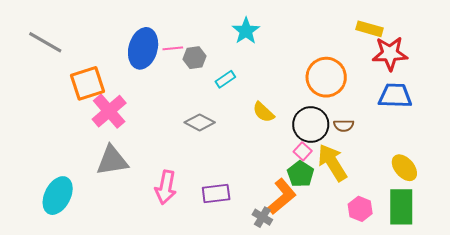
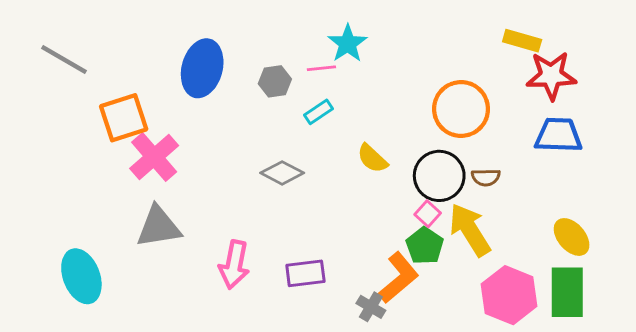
pink line: (173, 48) -> (321, 68), moved
cyan ellipse: (58, 196) -> (81, 276), turned -48
pink hexagon: (360, 209) -> (509, 295), size x1.6

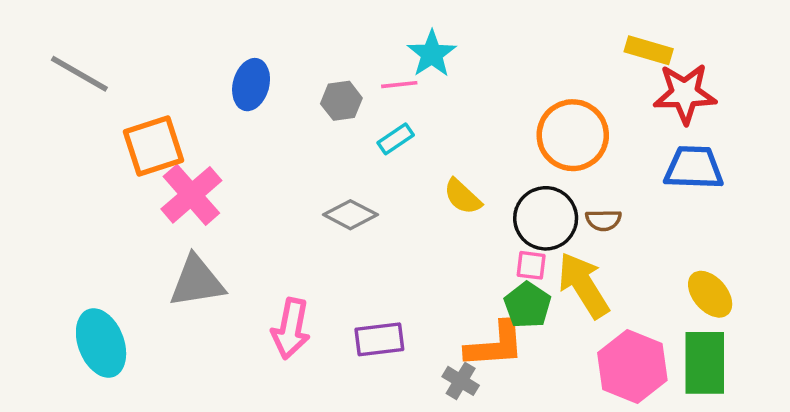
blue ellipse: (202, 68) -> (251, 85), size x0.7
pink square: (428, 214) -> (531, 265), turned -35
orange L-shape: (398, 278) -> (495, 345), turned 36

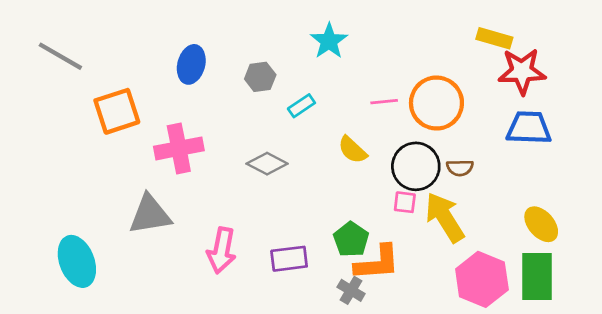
pink line: (399, 85) -> (384, 102), moved
pink cross: (191, 195) -> (179, 148), moved, turned 30
green pentagon: (528, 305) -> (351, 239), moved

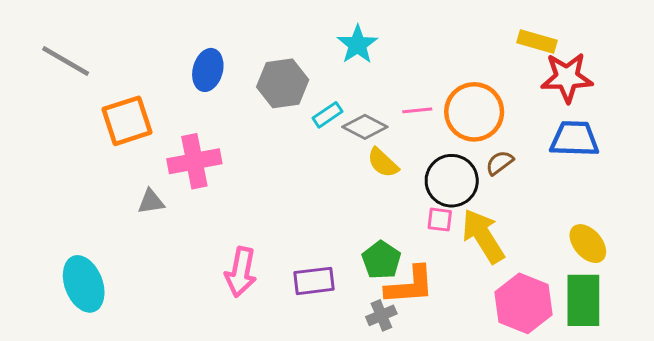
gray hexagon: (260, 77) -> (283, 83), size x1.5
gray diamond: (267, 164) -> (365, 127), moved
brown semicircle: (460, 168) -> (500, 163), moved, turned 144
gray triangle: (150, 215) -> (151, 202), moved, size x0.6
gray cross: (351, 290) -> (381, 315), turned 36

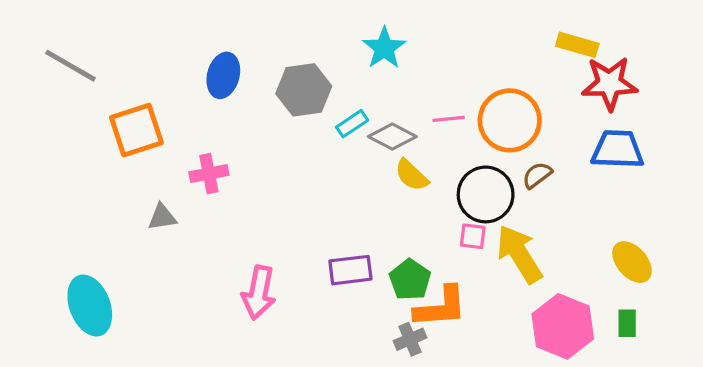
pink cross: (194, 161) -> (209, 174), size x0.7
purple rectangle: (314, 281) -> (350, 270), moved
green rectangle: (583, 300) -> (627, 323), size x0.5

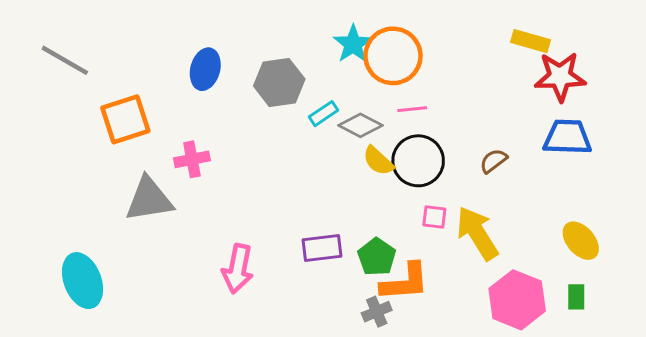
orange circle: (510, 120) -> (393, 56), moved
black circle: (486, 194) -> (418, 161), moved
gray triangle: (162, 217) -> (149, 199), size x1.8

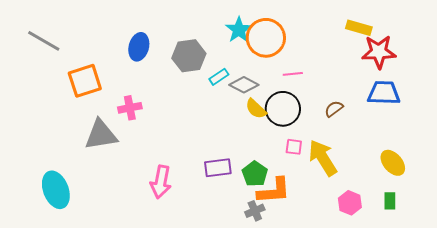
pink line: (412, 109) -> (293, 74), moved
pink hexagon: (517, 300) -> (350, 203), size x0.6

